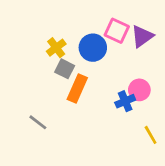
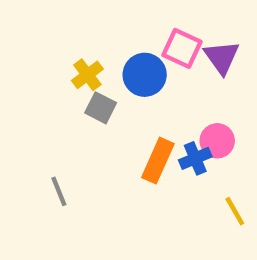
purple triangle: (142, 36) -> (222, 57), turned -30
orange rectangle: (77, 88) -> (158, 161), moved
gray line: (38, 122) -> (59, 191), turned 30

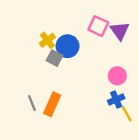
blue circle: (145, 75) -> (68, 46), moved
blue cross: (195, 158) -> (116, 100), moved
orange rectangle: (158, 161) -> (52, 104), moved

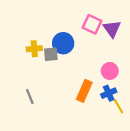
yellow cross: (47, 40) -> (34, 49), moved, turned 32
gray square: (54, 58) -> (51, 54), turned -32
orange rectangle: (52, 104) -> (84, 91), moved

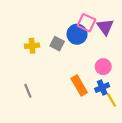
blue circle: (63, 43) -> (77, 34), moved
gray square: (51, 54) -> (57, 44), moved, turned 32
orange rectangle: (84, 91) -> (79, 85), turned -54

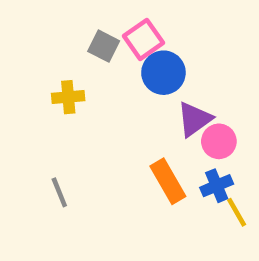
pink square: (86, 23) -> (144, 39), moved, turned 30
purple triangle: (105, 27) -> (194, 119), moved, turned 30
gray square: (57, 44) -> (104, 46), moved

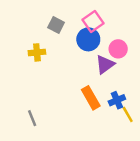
pink square: (144, 39) -> (93, 21), moved
pink circle: (219, 141) -> (118, 49), moved
gray line: (59, 192) -> (32, 118), moved

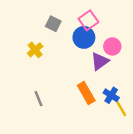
yellow cross: (37, 52) -> (35, 50), turned -35
blue cross: (117, 100) -> (111, 95), turned -35
gray line: (32, 118) -> (38, 99), moved

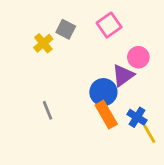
blue circle: (84, 37) -> (103, 92), moved
yellow cross: (35, 50) -> (43, 43), moved
gray line: (38, 99) -> (48, 110), moved

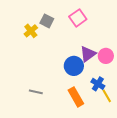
pink circle: (138, 57) -> (106, 56), moved
gray line: (48, 110) -> (36, 92), moved, turned -56
orange rectangle: (106, 115) -> (76, 97), moved

